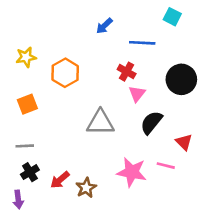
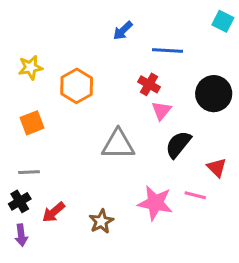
cyan square: (172, 17) -> (223, 21), moved
black cross: (30, 172) -> (20, 201), moved
red arrow: (60, 180) -> (54, 212), moved

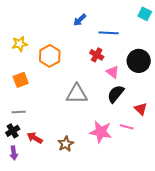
pink triangle: (161, 111) -> (113, 72), moved, turned -32
red arrow: (54, 212) -> (35, 138), turned 70

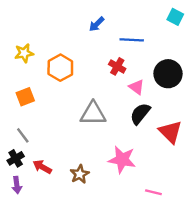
red triangle: (141, 109) -> (170, 132), size x1.5
gray line: (19, 112) -> (23, 135), turned 56
pink line: (127, 127) -> (153, 192), moved

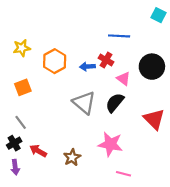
blue arrow: (97, 24) -> (87, 67), moved, turned 40
gray triangle: (93, 114) -> (84, 103), turned 40
black semicircle: (140, 114) -> (115, 103), moved
pink line: (153, 192) -> (123, 174), moved

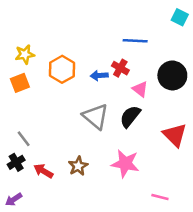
orange square: (23, 87) -> (20, 83), moved
brown star: (72, 157) -> (78, 166), moved
purple arrow: (15, 167) -> (14, 199), moved, turned 64
pink line: (123, 174) -> (160, 197), moved

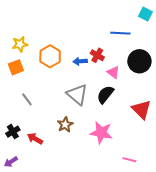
blue line: (135, 41) -> (120, 33), moved
gray line: (24, 139) -> (27, 99), moved
brown star: (78, 166) -> (65, 125), moved

